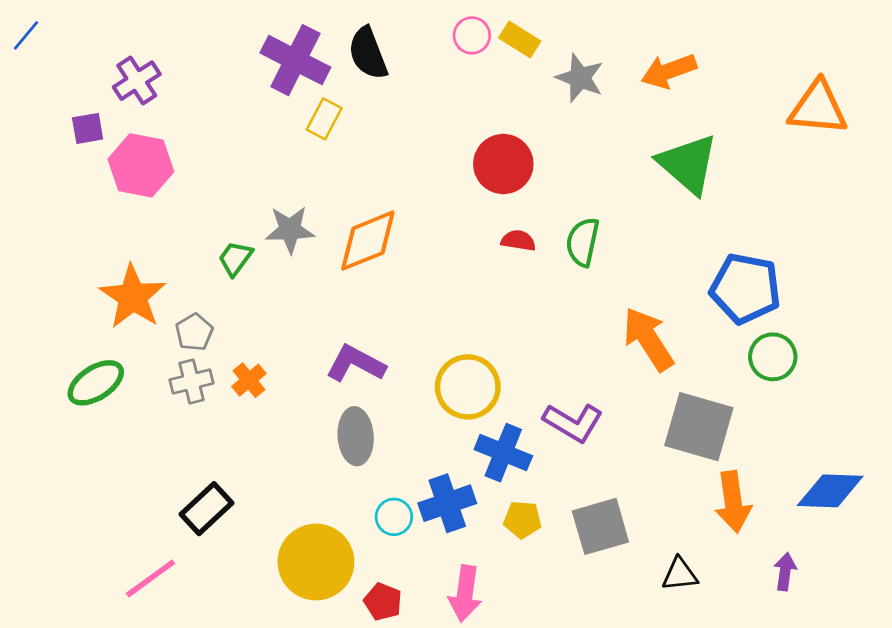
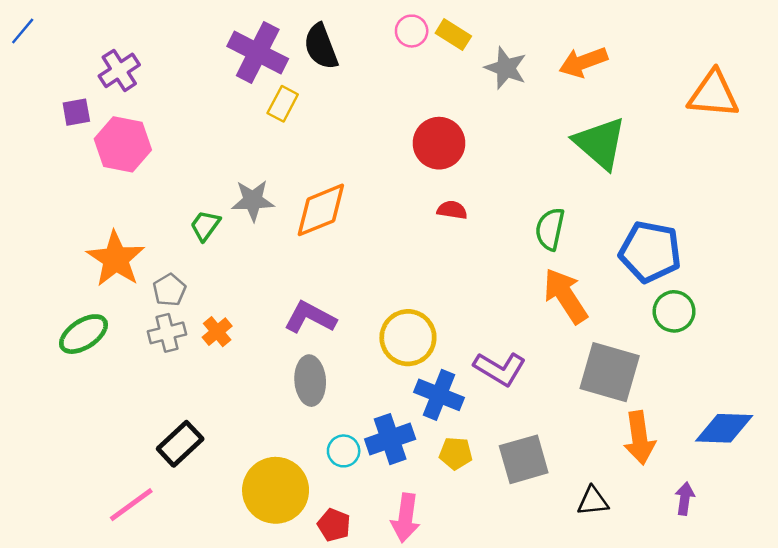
green semicircle: (583, 242) -> (550, 229), moved

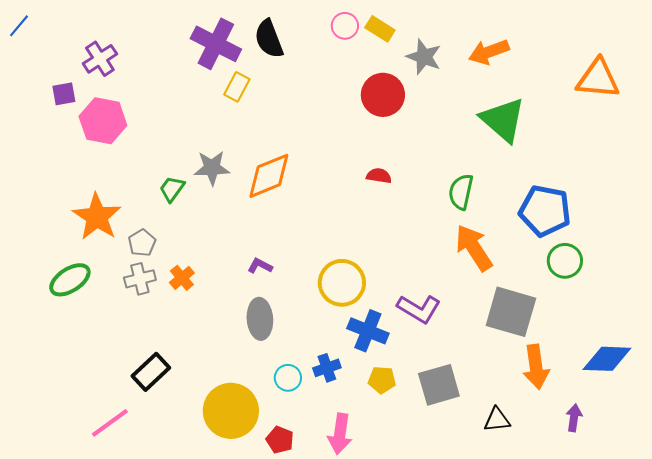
red circle: (439, 143) -> (383, 95), moved
purple L-shape: (310, 317) -> (260, 266), size x0.6
blue cross: (390, 439) -> (327, 368), size x0.7

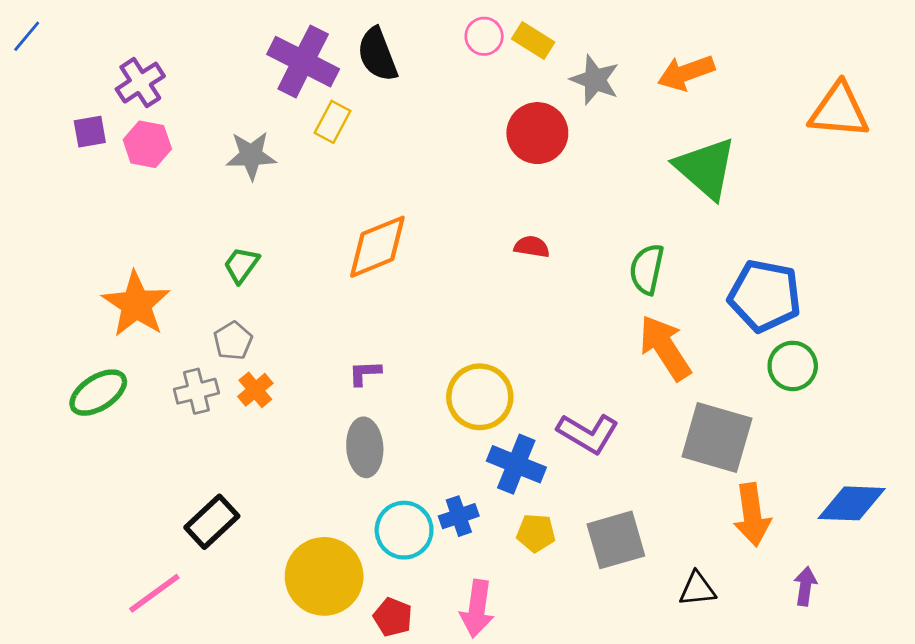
pink hexagon: (103, 121) -> (147, 144), moved, size x0.7
gray star: (212, 168) -> (251, 156), moved
gray pentagon: (142, 243) -> (233, 341), moved
purple L-shape: (260, 266) -> (365, 373), turned -30
cyan circle: (288, 378) -> (404, 530), size x1.5

